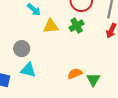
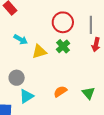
cyan triangle: (28, 70) -> (26, 96), turned -35
orange semicircle: (75, 74) -> (60, 92), moved

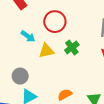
red circle: (63, 22) -> (55, 22), moved

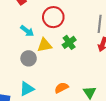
gray circle: (20, 76) -> (29, 58), moved

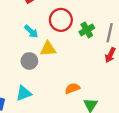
green cross: (69, 42) -> (87, 30), moved
orange semicircle: (61, 88) -> (72, 88), moved

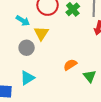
yellow triangle: (48, 49) -> (41, 33), turned -42

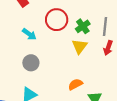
yellow triangle: (41, 33) -> (80, 46), moved

